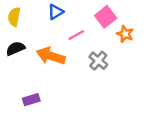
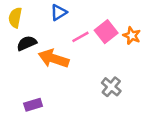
pink square: (106, 17) -> (106, 32), moved
black semicircle: (15, 48) -> (27, 43), moved
gray cross: (98, 61) -> (111, 87), moved

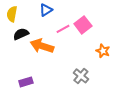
orange star: (132, 36) -> (103, 51), moved
gray cross: (111, 87) -> (81, 76), moved

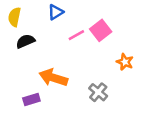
orange arrow: (42, 46) -> (53, 78), moved

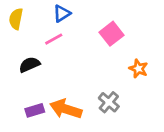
pink line: (76, 35) -> (54, 39), moved
black semicircle: (25, 41) -> (29, 65), moved
orange arrow: (53, 78) -> (66, 109), moved

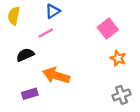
pink square: (112, 34) -> (108, 28), moved
gray cross: (109, 102) -> (122, 95), moved, turned 30
orange arrow: (66, 109) -> (56, 75), moved

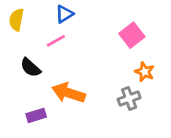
black semicircle: (25, 55) -> (30, 68), turned -114
gray cross: (122, 95) -> (129, 98), moved

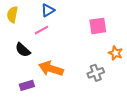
pink square: (132, 35) -> (98, 26), turned 30
orange star: (145, 72) -> (116, 53), moved

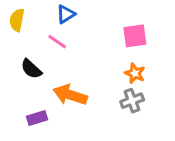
pink line: (42, 30) -> (57, 42), turned 64
orange star: (116, 53) -> (135, 73), moved

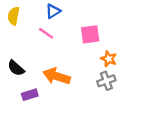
pink square: (135, 36) -> (90, 34), moved
black semicircle: (31, 69) -> (16, 68), moved

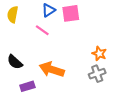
pink square: (90, 34) -> (71, 13), moved

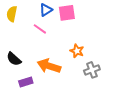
orange star: (99, 54) -> (77, 51), moved

